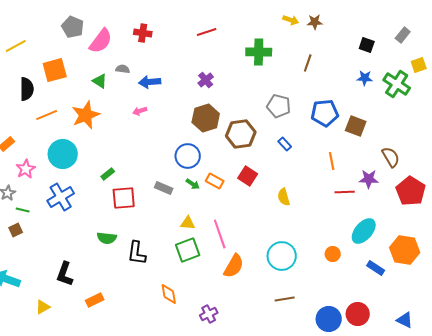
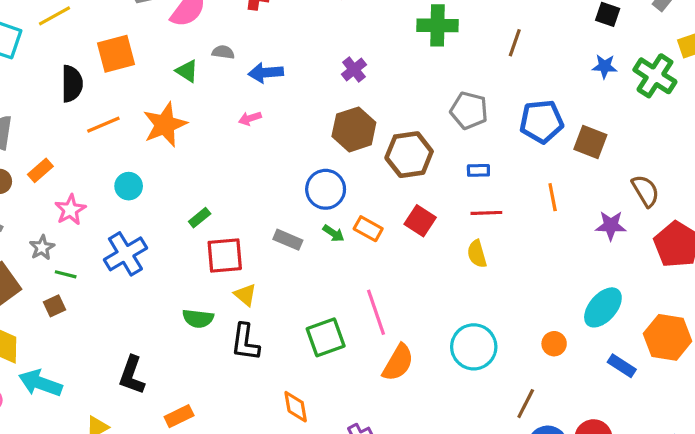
blue rectangle: (285, 144) -> (478, 170), turned -48
cyan circle: (63, 154) -> (129, 186), size x0.6
red line: (345, 192) -> (486, 213), moved
yellow triangle: (188, 223) -> (245, 295), moved, turned 35
brown line: (285, 299) -> (526, 404), moved, turned -54

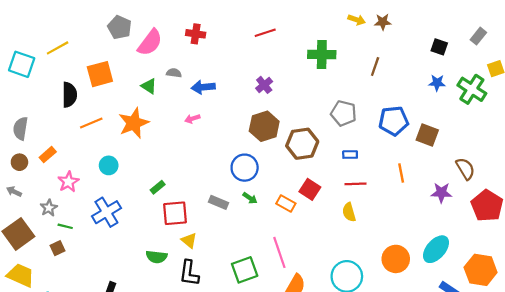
orange rectangle: (368, 229) -> (286, 203), moved
orange circle: (554, 344) -> (396, 259), moved, size x1.6

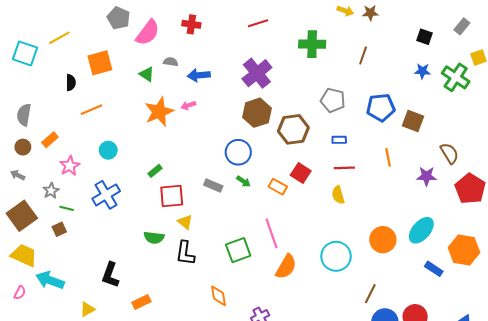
purple cross: (264, 85) -> (257, 73), size x1.8
black semicircle: (69, 95) -> (71, 83), size x0.7
orange star: (134, 123) -> (159, 112), moved

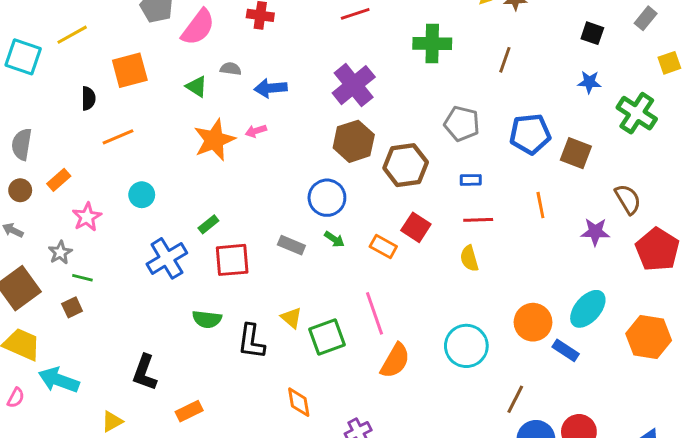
green cross: (456, 77) -> (637, 113), moved
blue cross: (106, 195) -> (167, 258), moved
yellow triangle: (185, 222) -> (291, 318), moved
blue rectangle: (434, 269) -> (566, 350), moved

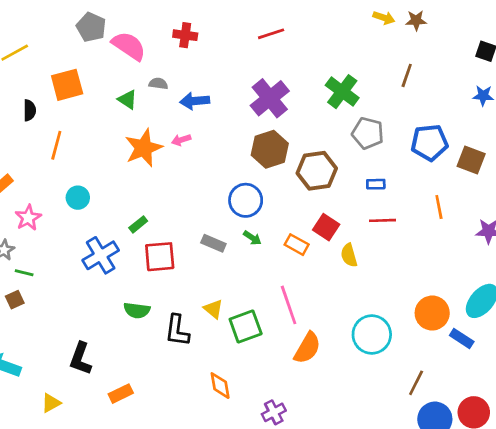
pink semicircle: (198, 27) -> (129, 46), turned -93
green cross: (432, 44) -> (342, 92), moved, turned 36
orange line: (118, 137) -> (56, 145), turned -52
yellow semicircle: (469, 258) -> (349, 255), moved

